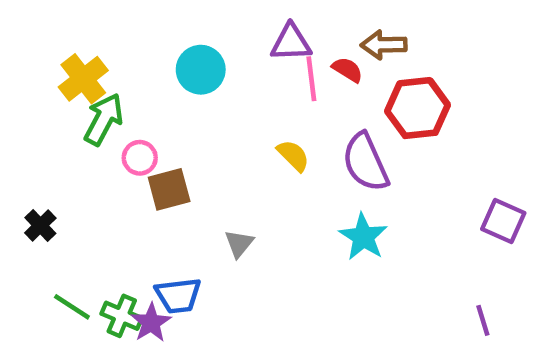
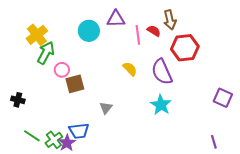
purple triangle: (291, 43) -> (116, 19), moved
brown arrow: (384, 45) -> (170, 20), turned -102
black cross: (40, 226) -> (18, 100), turned -32
green cross: (122, 316) -> (54, 140), turned 30

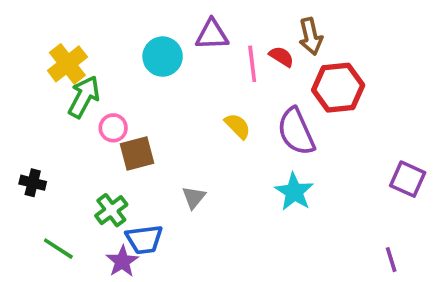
green cross: (54, 140) -> (111, 210), moved

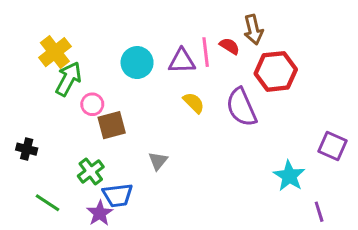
purple triangle: (212, 35) -> (182, 61), moved
cyan circle: (163, 57) -> (137, 63), moved
cyan star: (294, 192) -> (289, 176), moved

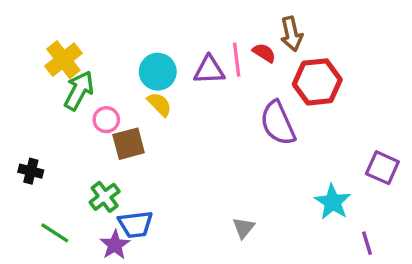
yellow semicircle: (194, 103) -> (159, 104), moved
gray triangle: (158, 161) -> (243, 228), moved

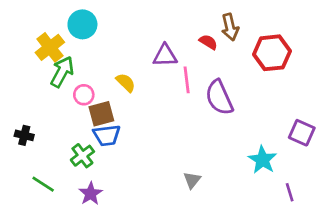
pink line: (237, 60) -> (187, 80), moved
cyan circle: (158, 72) -> (82, 24), moved
red hexagon: (317, 82) -> (272, 53), moved
blue trapezoid: (135, 224) -> (107, 135), moved

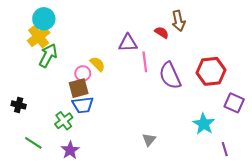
cyan circle: (82, 24) -> (44, 19), moved
red hexagon: (272, 53) -> (211, 71), moved
pink circle: (84, 95) -> (83, 73), moved

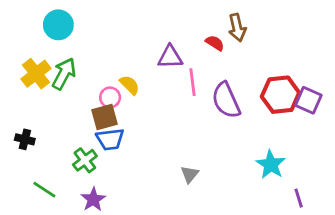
yellow cross: (39, 37) -> (36, 74), moved
purple square: (234, 103) -> (308, 100), moved
gray triangle: (149, 140) -> (190, 174), moved

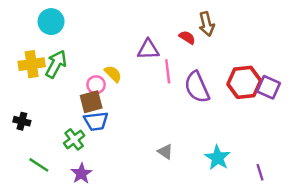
yellow cross: (36, 74) -> (32, 64), turned 30
cyan star: (271, 164) -> (218, 158), moved
gray triangle: (190, 174) -> (165, 152), turned -35

